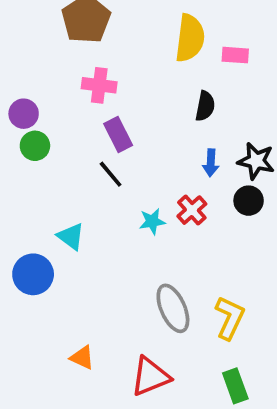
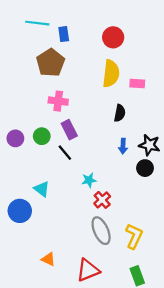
purple circle: (24, 114) -> (15, 138), moved
green circle: (35, 146) -> (42, 136), moved
red cross: (192, 210) -> (102, 200), moved

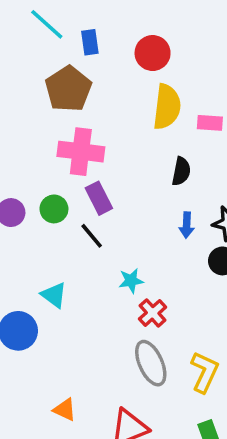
cyan line: (37, 23) -> (47, 24), turned 35
red circle: (113, 37) -> (153, 53), moved
pink cross: (58, 101) -> (81, 152), size x1.4

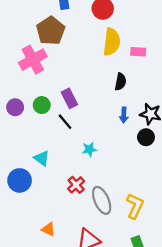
pink cross: (81, 152) -> (33, 60), moved, turned -36
red cross: (153, 313) -> (76, 185), moved

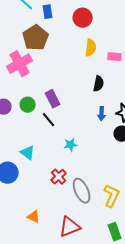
yellow semicircle: (112, 42) -> (91, 48), size x0.7

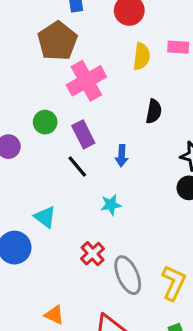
pink rectangle: (115, 57) -> (178, 47), moved
pink cross: (20, 64) -> (86, 81), moved
green circle: (28, 105) -> (45, 122), moved
blue arrow: (102, 114) -> (122, 156), moved

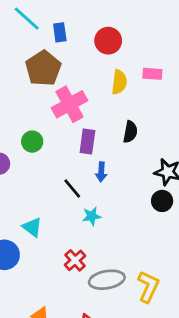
purple rectangle: (83, 134) -> (87, 142), moved, turned 35
black line: (77, 166) -> (72, 189), moved
gray ellipse: (128, 275) -> (107, 280), turned -76

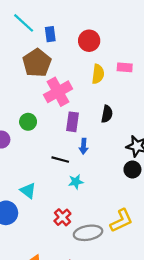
black line: (72, 189) -> (60, 160), turned -35
yellow L-shape: (148, 287) -> (121, 221), moved, turned 40

